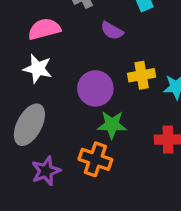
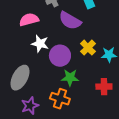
purple semicircle: (112, 31) -> (70, 21), size x1.6
white star: (38, 69) -> (40, 44), moved
yellow cross: (142, 75) -> (88, 48), turned -35

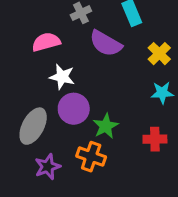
yellow cross: (88, 48) -> (159, 54), moved
purple circle: (60, 56) -> (74, 109), moved
green star: (70, 78) -> (106, 126), turned -30

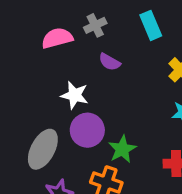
pink semicircle: (46, 42) -> (57, 38), moved
purple semicircle: (106, 43) -> (110, 62), moved, size x0.6

